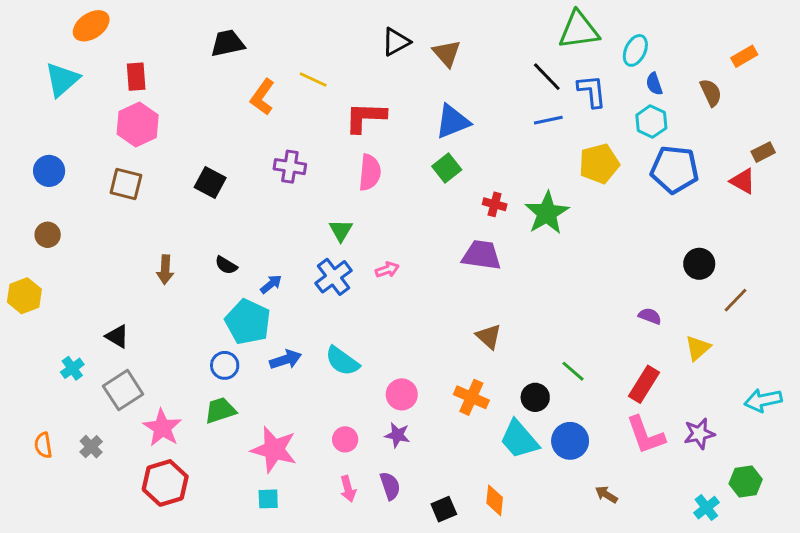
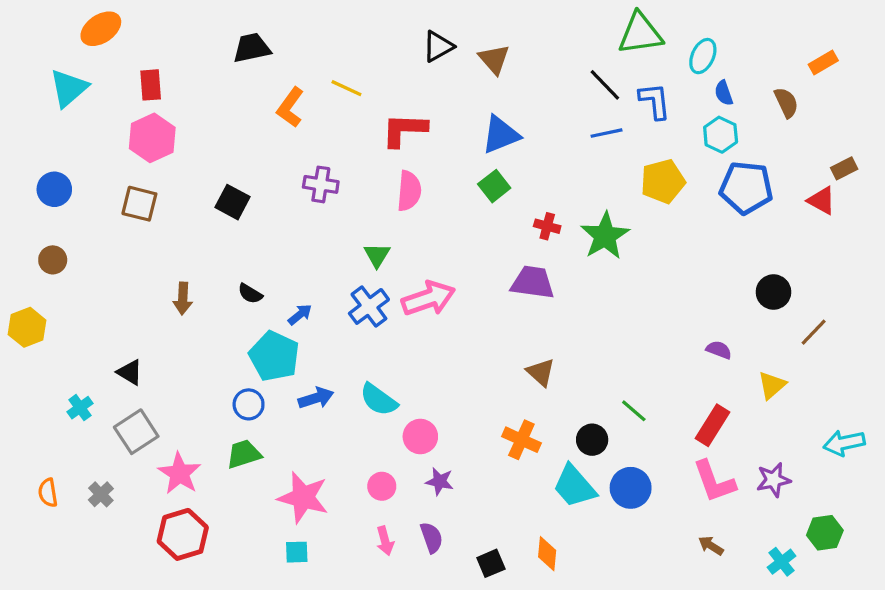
pink arrow: (387, 270) -> (428, 298), size x2.0
pink circle: (402, 394) -> (420, 436), moved
brown arrow: (606, 495) -> (711, 546), moved

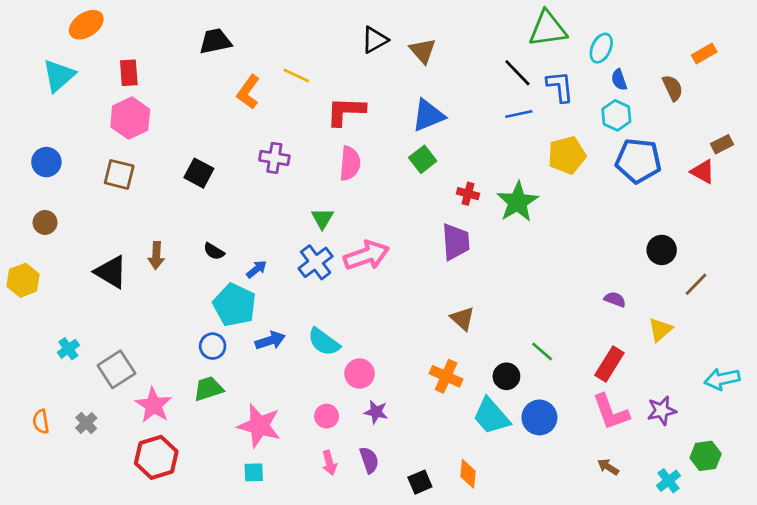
purple trapezoid: (533, 282) -> (456, 242), turned 78
black triangle: (130, 372) -> (111, 272), moved, size x1.5

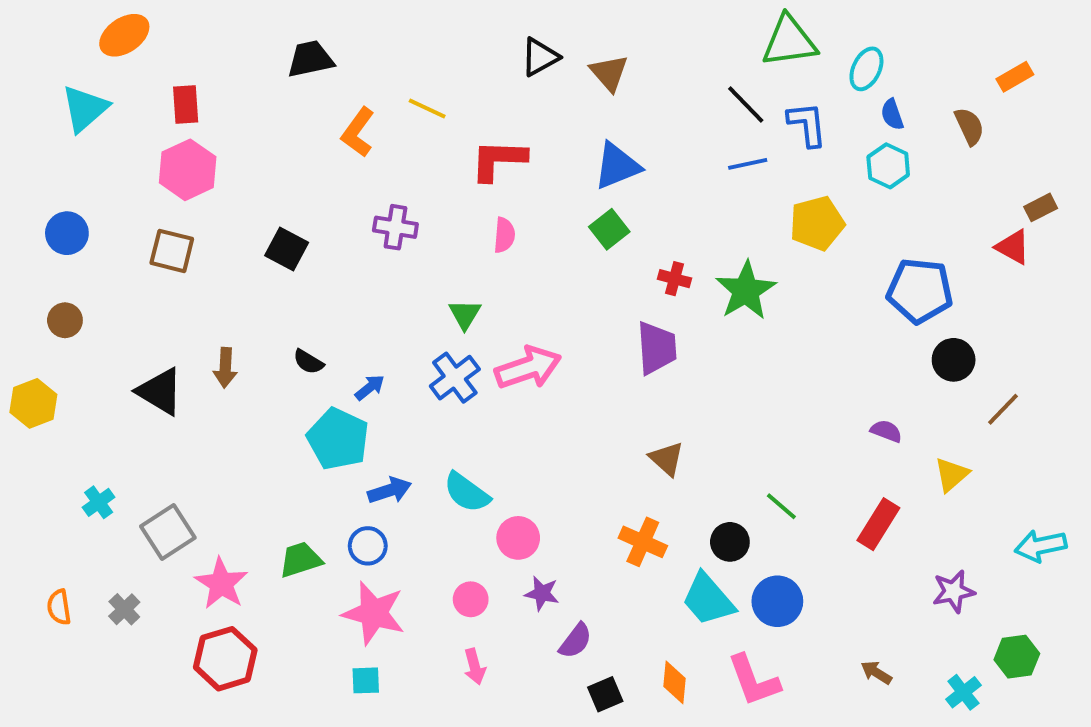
blue pentagon: (638, 161) -> (920, 291), moved
pink semicircle: (350, 163) -> (504, 235), size x0.7
blue circle: (213, 346) -> (368, 546), moved
pink L-shape: (611, 412) -> (754, 680), moved
purple semicircle: (369, 460) -> (576, 641), moved, turned 56

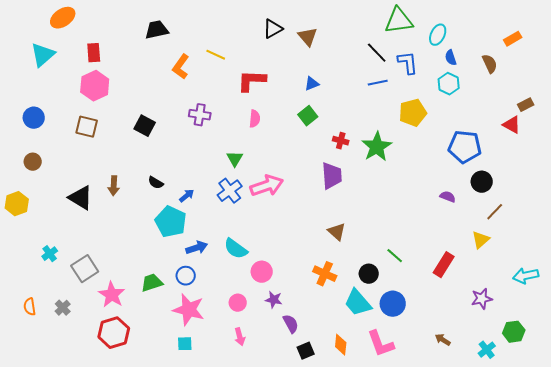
blue triangle: (617, 166) -> (312, 84), size x0.6
brown line: (1003, 409) -> (495, 212), moved
purple semicircle: (886, 431) -> (448, 197), moved
purple semicircle: (576, 641) -> (291, 324), turned -66

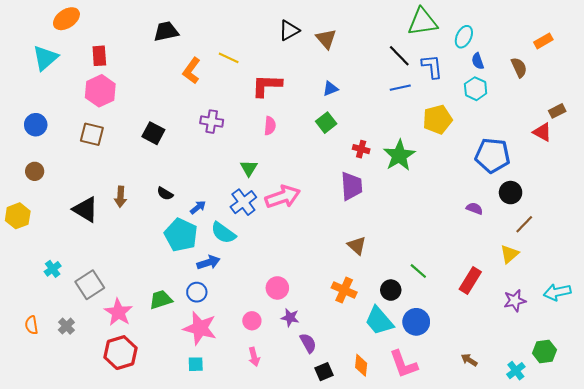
cyan semicircle: (236, 249) -> (223, 233), moved
purple star: (482, 299) -> (515, 301), moved

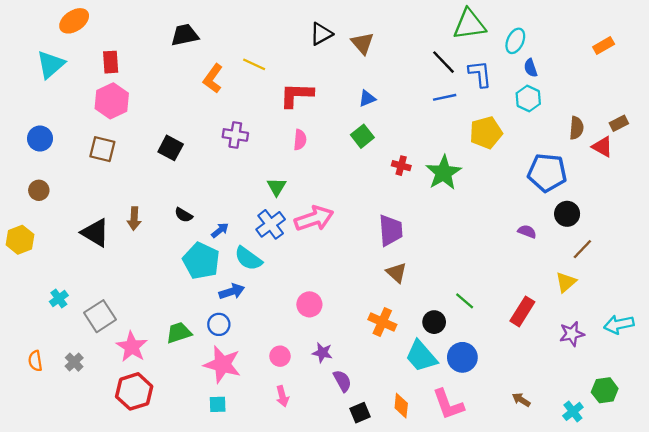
brown semicircle: (519, 67) -> (576, 128), moved, turned 30
purple trapezoid: (352, 186) -> (391, 230), moved
pink circle: (277, 288) -> (309, 304), moved

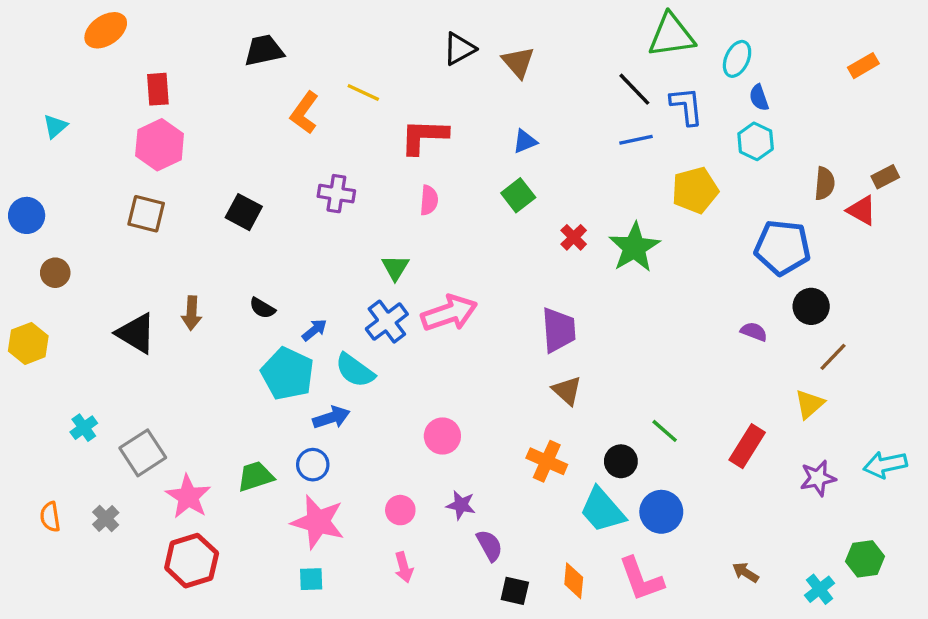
cyan triangle: (51, 64) -> (55, 126), moved, size x0.6
blue circle: (40, 139) -> (27, 215), moved
red cross: (401, 166) -> (574, 237), turned 30
black square: (360, 413) -> (515, 591), turned 36

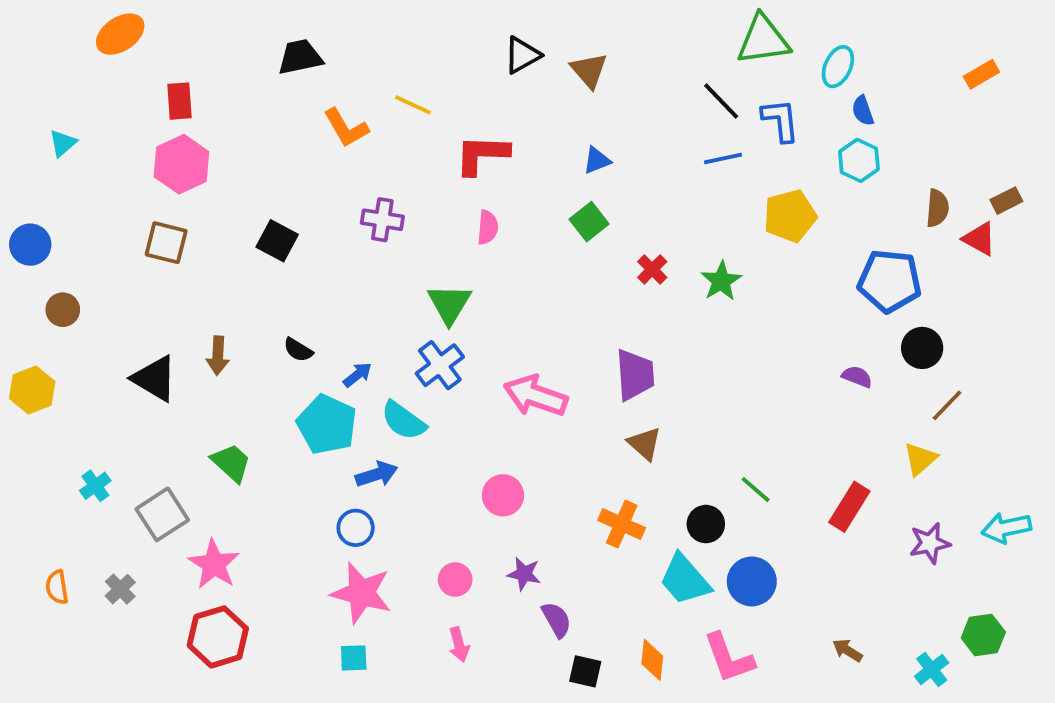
orange L-shape: (304, 113) -> (346, 128), turned -66
green star: (634, 247) -> (721, 281), size x0.7
green triangle: (395, 268) -> (449, 304), size x1.4
pink arrow: (449, 313) -> (536, 396), moved, turned -142
green trapezoid: (256, 476) -> (231, 463), moved, turned 60

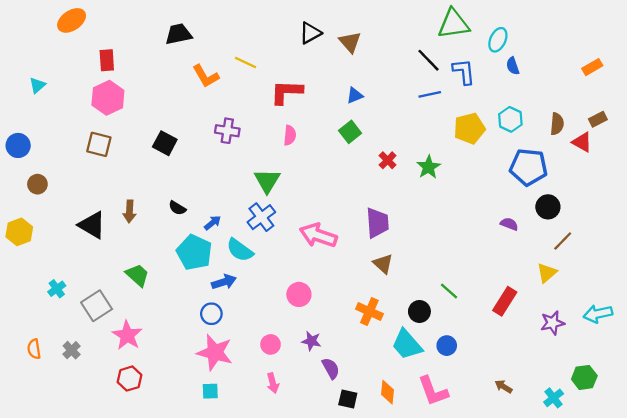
orange rectangle: (981, 74) -> (592, 67), moved
cyan hexagon: (859, 160) -> (510, 119), moved
blue circle: (752, 581) -> (447, 346), size x0.7
red hexagon: (218, 637) -> (130, 379), size x0.7

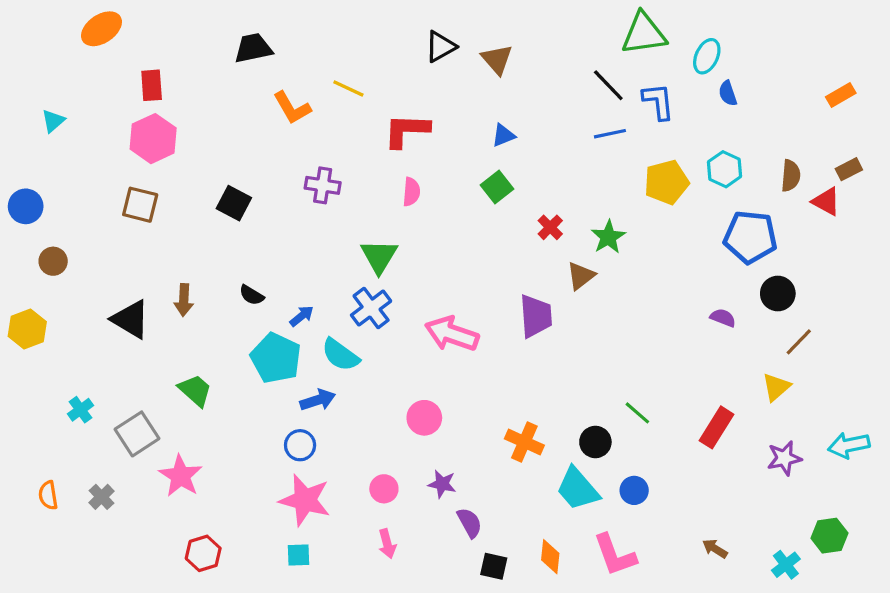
brown triangle: (383, 264) -> (581, 276), moved, turned 40
red hexagon: (130, 379) -> (203, 553), moved

